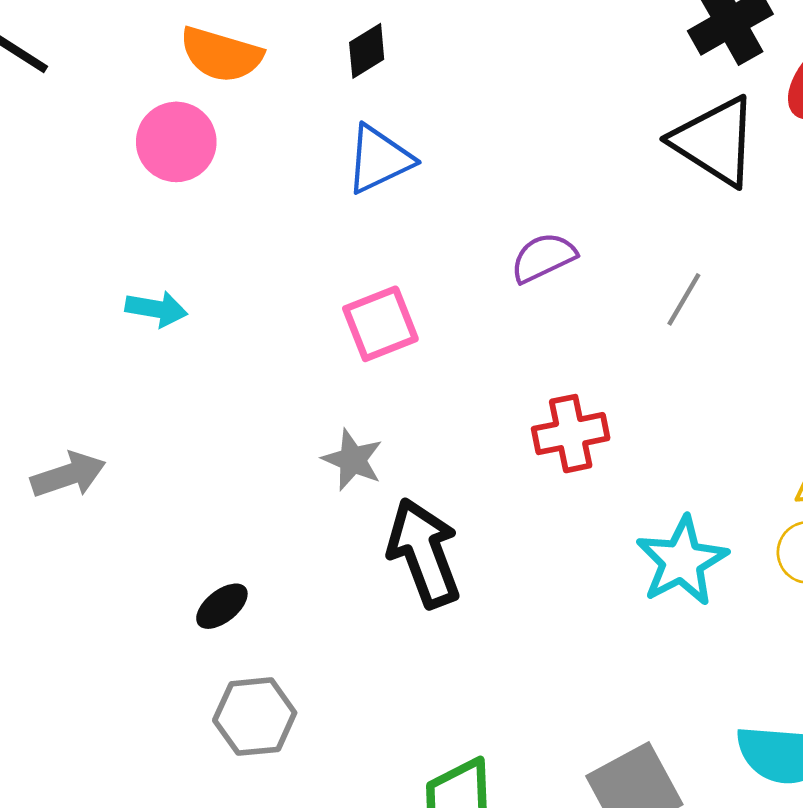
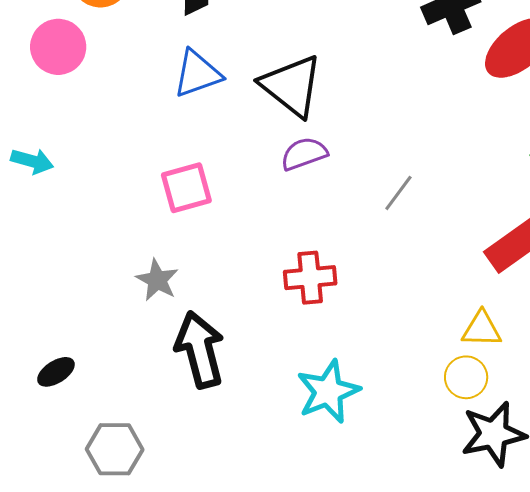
black triangle: (715, 141) -> (291, 86), moved
cyan star: (682, 561) -> (328, 392), moved
gray hexagon: (255, 717) -> (115, 449), moved

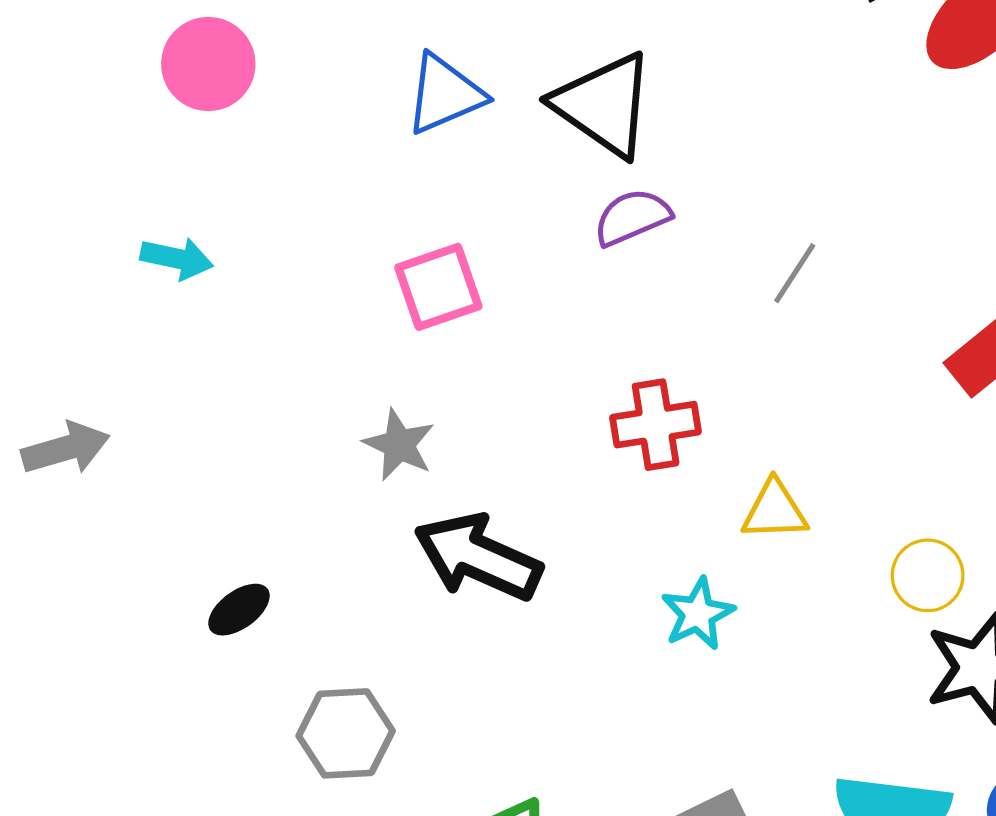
yellow triangle: (482, 329) -> (775, 511), moved
black arrow: (200, 350) -> (478, 557), turned -48
cyan star: (328, 392) -> (698, 614), size x0.7

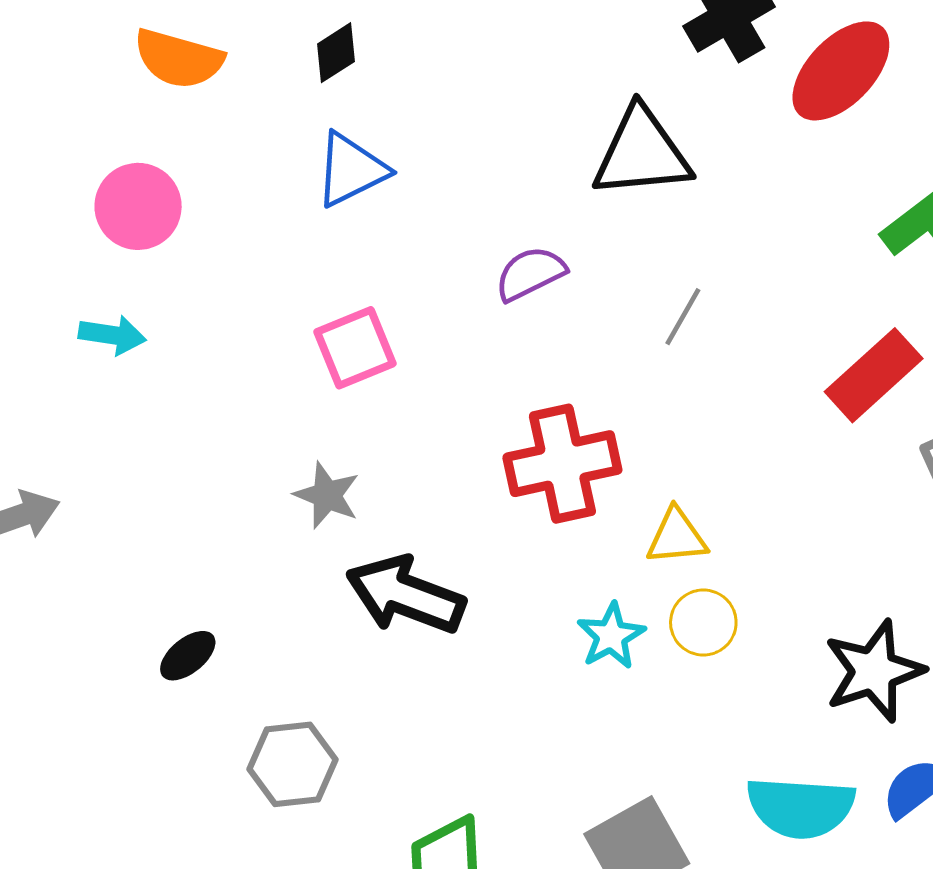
pink circle: (208, 64) -> (138, 206), moved
black triangle: (604, 105) -> (642, 153), moved, turned -37
red cross: (656, 425) -> (562, 464), size x1.4
yellow circle: (928, 575) -> (703, 622), moved

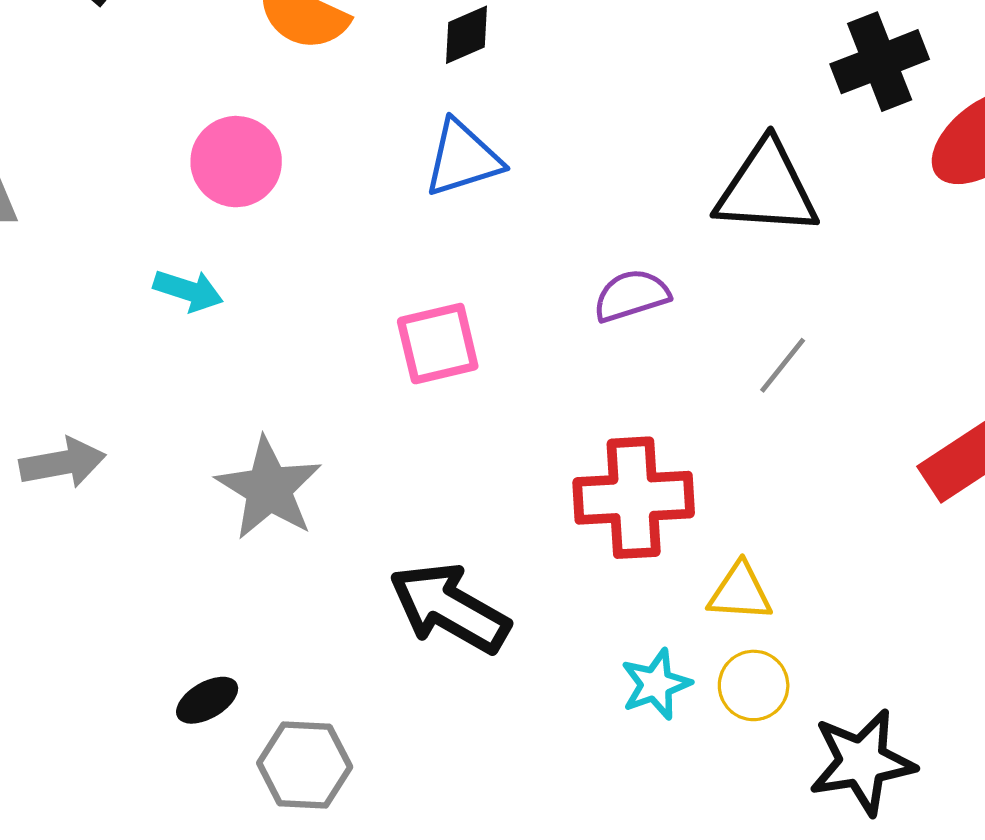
gray star: (327, 495) -> (269, 489), moved, size x1.5
black ellipse: (188, 656) -> (207, 700), moved
black star: (874, 671) -> (862, 762), moved

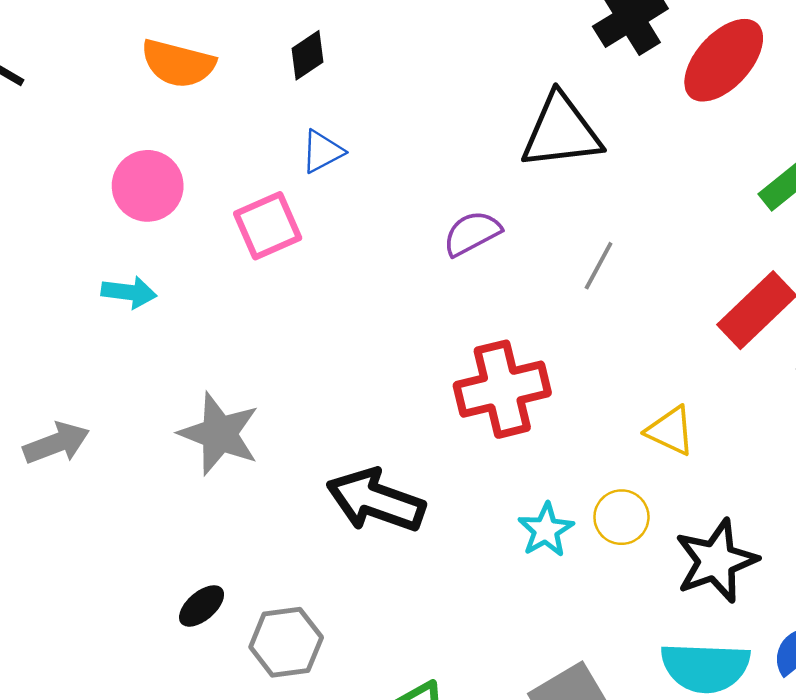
blue triangle: (463, 159) -> (322, 151), size x0.7
pink square: (438, 344) -> (268, 226), moved
yellow triangle: (740, 592) -> (670, 431), moved, turned 32

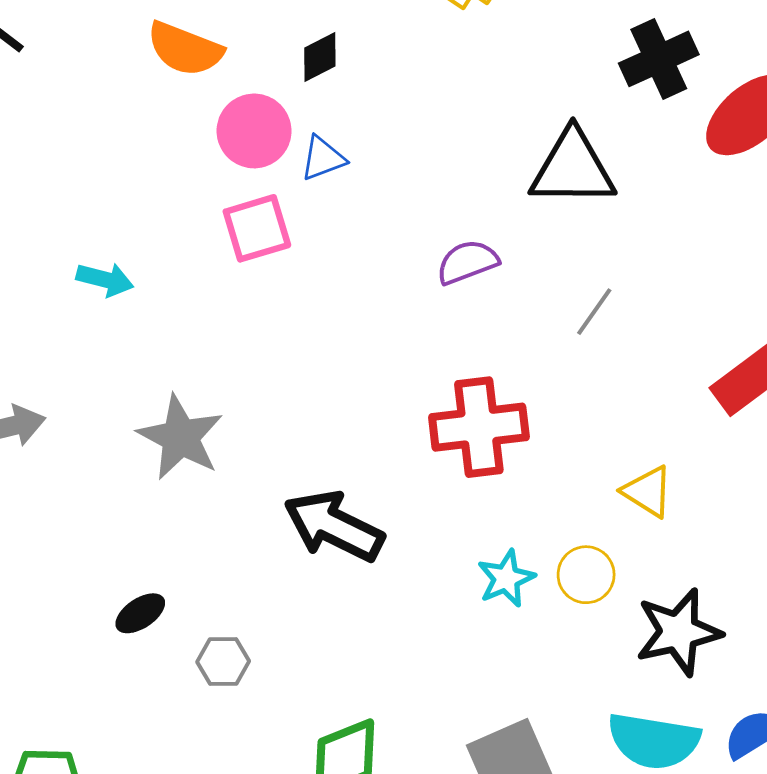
pink circle: (148, 186) -> (254, 131), moved
gray hexagon: (286, 642) -> (223, 662), size x0.7

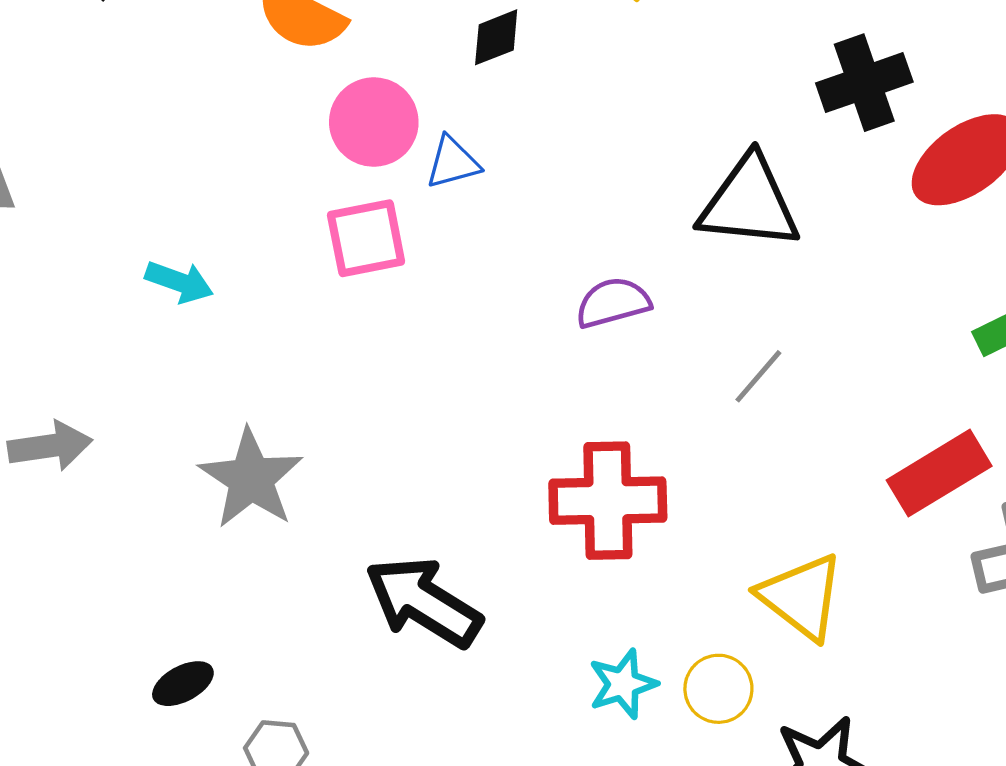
black diamond: (320, 57) -> (496, 37), moved
yellow triangle: (648, 492) -> (801, 597), size x1.4

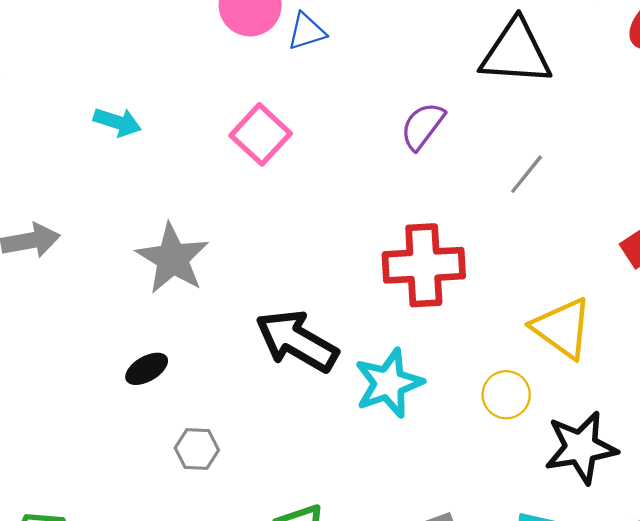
pink square: (366, 238) -> (261, 134), moved, turned -34
purple semicircle: (613, 303) -> (423, 126), turned -36
black ellipse: (183, 684) -> (147, 369), moved
cyan star: (623, 684) -> (389, 383), moved, size x1.4

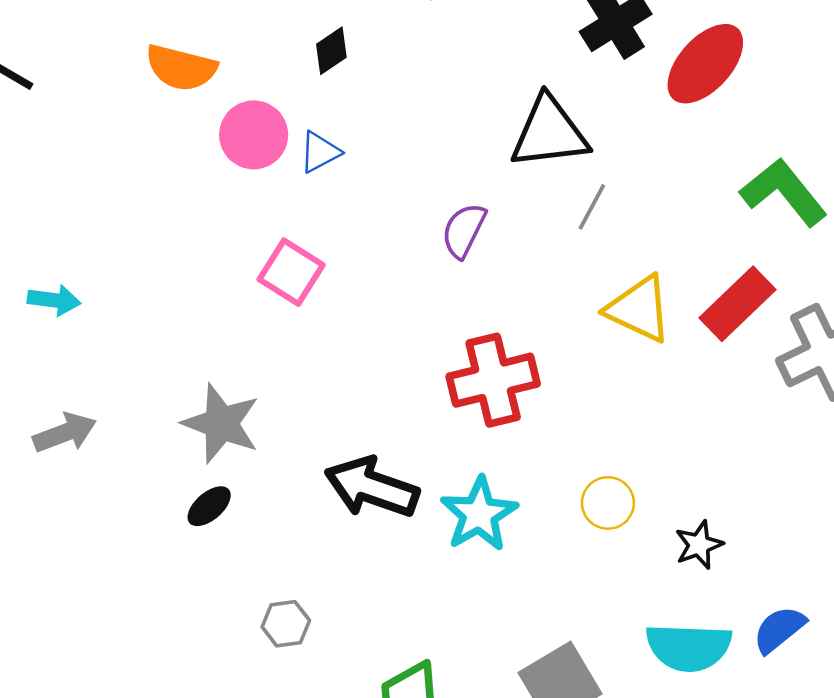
cyan arrow: (117, 122) -> (54, 300), moved
gray line: (527, 174) -> (592, 207), moved
yellow triangle: (562, 328) -> (639, 309), moved
black ellipse: (147, 369) -> (209, 506), moved
black star: (581, 448) -> (699, 545), size x0.6

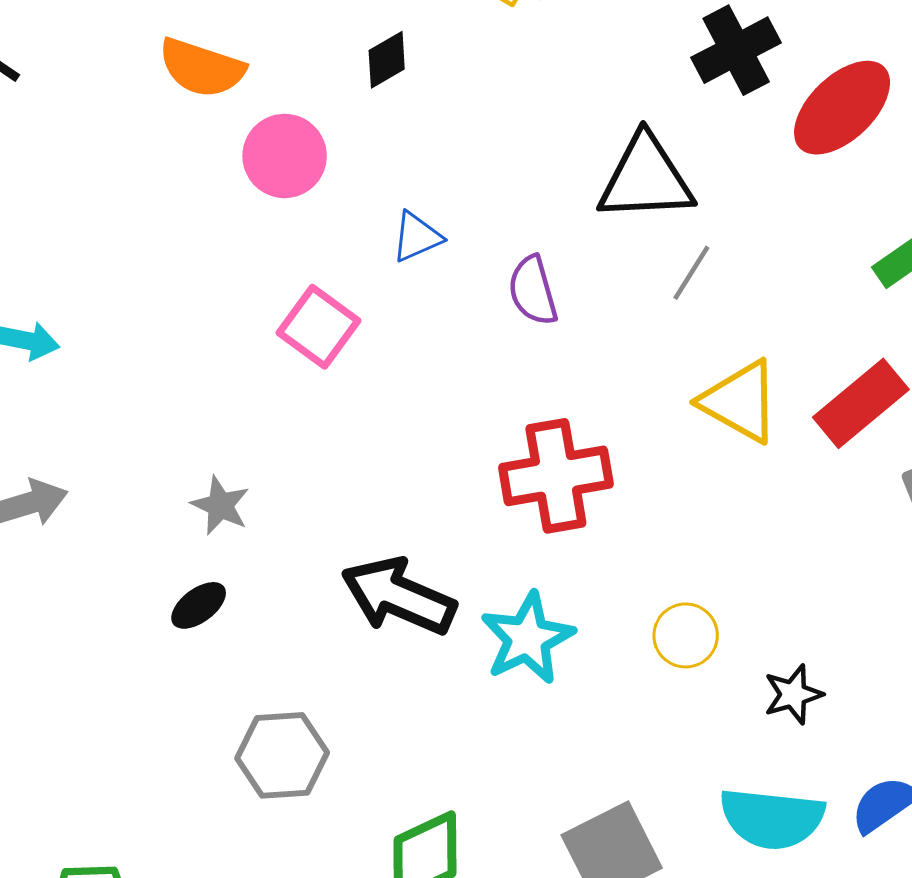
blue triangle: (320, 152) -> (417, 237), moved
purple semicircle: (464, 230) -> (533, 291), turned -46
gray star: (221, 423) -> (220, 505), size x0.6
gray hexagon: (286, 624) -> (282, 755), size x1.5

